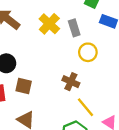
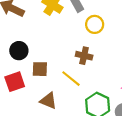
yellow line: (86, 107) -> (71, 79), moved

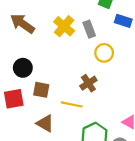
brown cross: (84, 56) -> (88, 83), turned 35
yellow line: (71, 79) -> (72, 104), turned -36

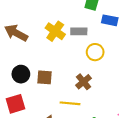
gray rectangle: (89, 29) -> (79, 31), turned -63
brown square: (41, 90) -> (45, 77), moved

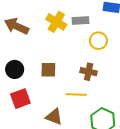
black circle: (21, 74) -> (15, 69), moved
brown cross: (84, 82) -> (89, 72), turned -35

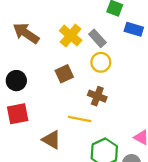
gray rectangle: (80, 21) -> (97, 38), turned 42
yellow circle: (98, 41) -> (101, 62), moved
brown square: (48, 70) -> (64, 74), moved, turned -35

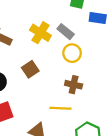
brown square: (64, 74) -> (30, 69), moved

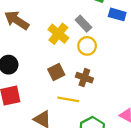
yellow cross: (40, 33) -> (58, 34), moved
brown square: (30, 69) -> (56, 72), moved

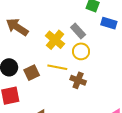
brown square: (56, 72) -> (32, 73), moved
yellow line: (68, 99) -> (57, 67), moved

